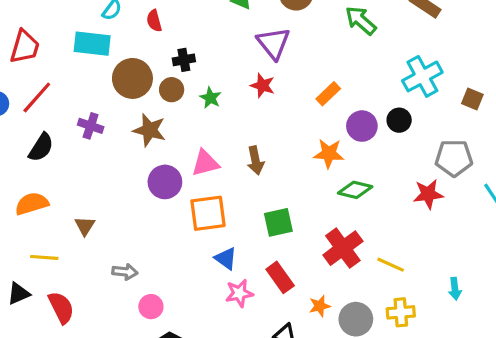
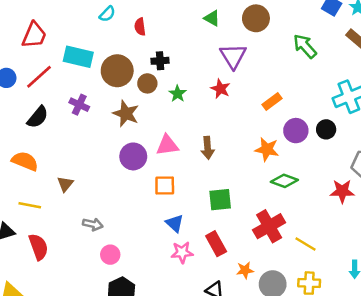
cyan rectangle: (92, 44) -> (78, 57), moved
orange semicircle: (32, 204) -> (25, 161), turned 32
orange square: (208, 213) -> (165, 186), size x0.7

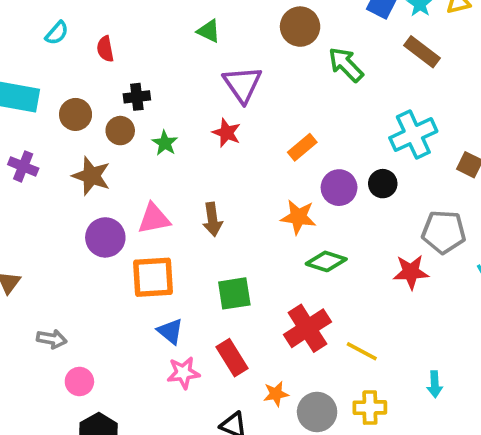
brown circle: (256, 18) -> (300, 27), moved
brown circle: (117, 71) -> (76, 114), size x0.7
orange square: (165, 186) -> (153, 277), size x1.4

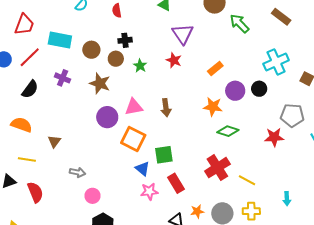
red semicircle: (105, 49) -> (117, 11), moved
orange square: (153, 277) -> (133, 139), turned 30
green square: (234, 293) -> (164, 155), moved
orange star: (276, 394) -> (197, 211), moved

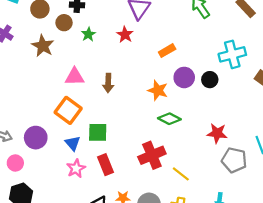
gray pentagon: (292, 115) -> (234, 160), moved
purple circle: (107, 117) -> (36, 138), moved
pink star: (149, 191) -> (76, 168), turned -30

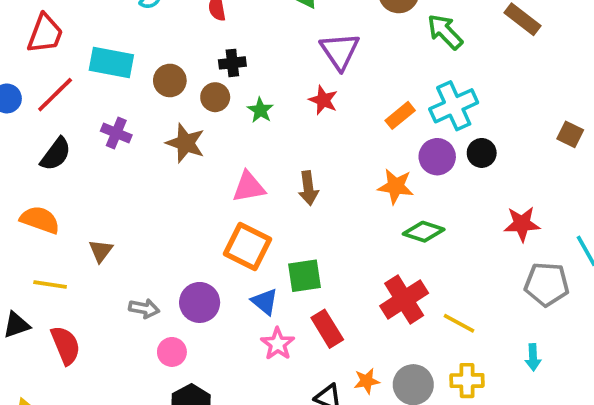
cyan cross: (232, 54) -> (454, 106), moved
red star: (217, 133) -> (522, 224), moved

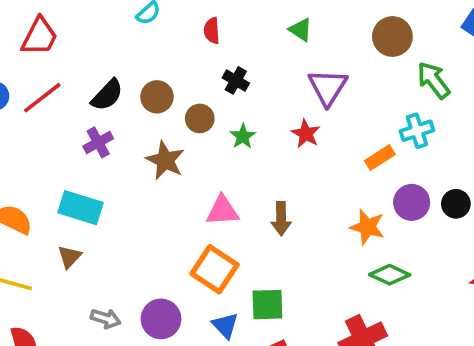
cyan rectangle: (111, 62) -> (80, 208), moved
black cross: (232, 63) -> (236, 80), moved, turned 30
cyan cross: (454, 106) -> (417, 131), moved, size x0.7
purple cross: (116, 133) -> (98, 142), turned 32
black semicircle: (56, 154) -> (107, 95), moved

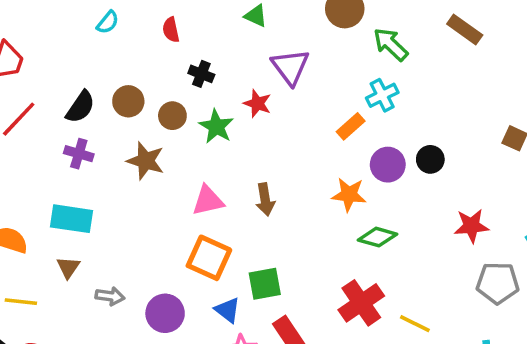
red star: (306, 134) -> (257, 103), moved
green star: (243, 136) -> (216, 126), size x1.4
purple cross: (98, 142) -> (79, 154), turned -36
gray arrow: (106, 319) -> (110, 296), moved

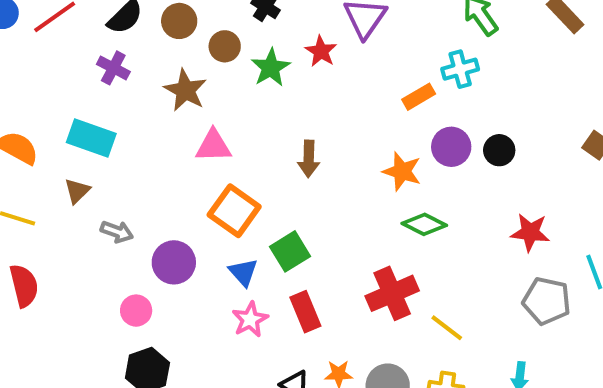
pink triangle: (208, 201) -> (213, 146), moved
green square: (265, 284) -> (290, 251), turned -32

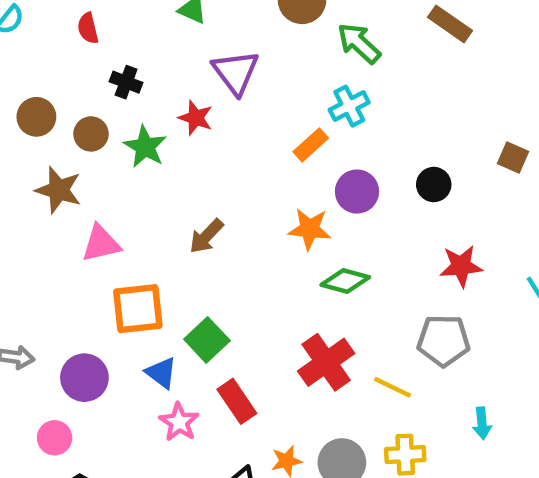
black circle: (499, 150) -> (434, 185), moved
brown arrow: (309, 159) -> (206, 236), turned 54
orange square: (234, 211) -> (138, 309), turned -30
gray pentagon: (547, 301) -> (443, 341), moved

